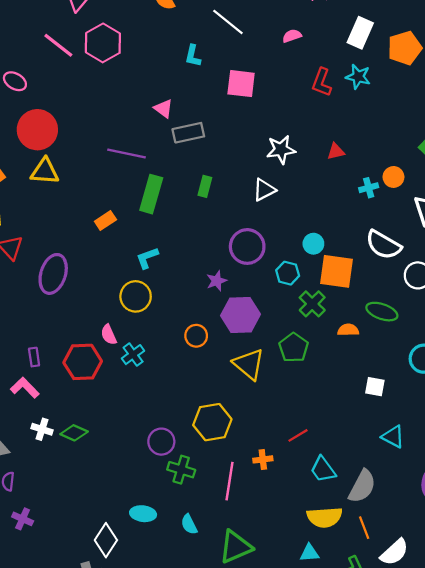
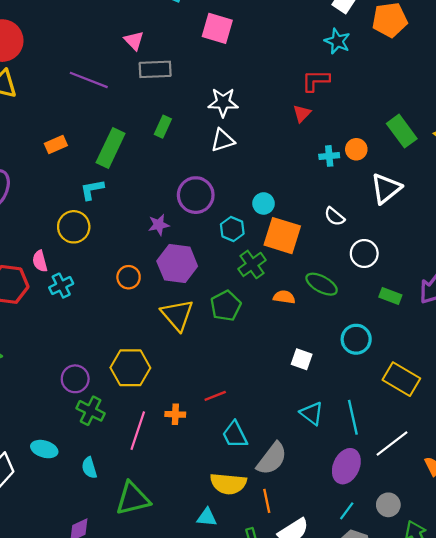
red L-shape: (322, 82) -> (316, 81), moved, turned 60
white star: (281, 150) -> (223, 102), moved
red triangle: (336, 151) -> (302, 113), turned -42
green rectangle: (151, 194) -> (111, 148), moved
white semicircle: (383, 245) -> (334, 217), size x0.6

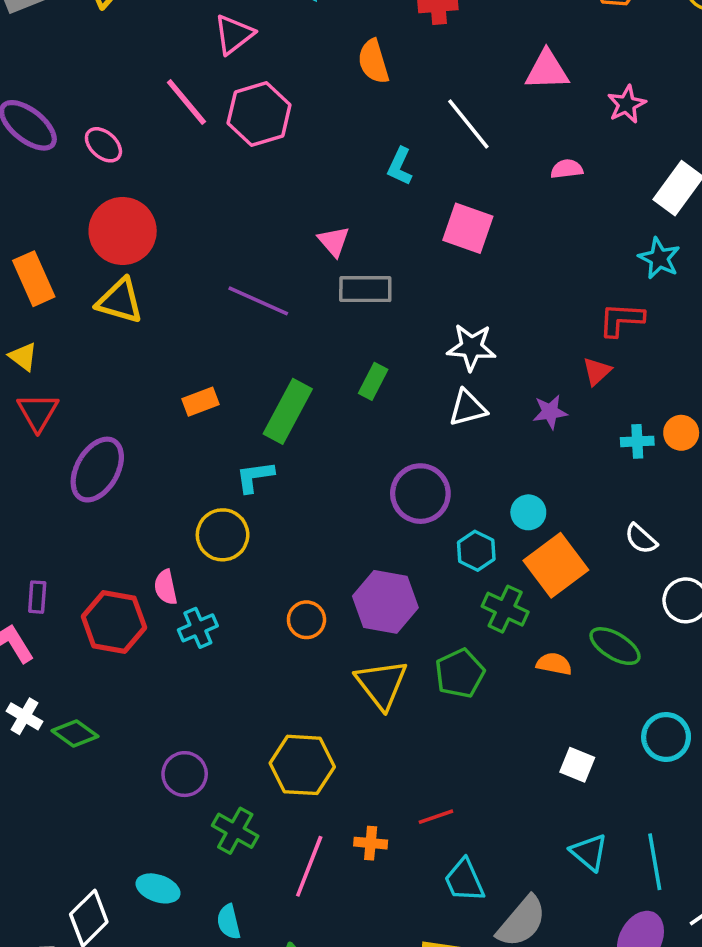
purple star: (159, 225) -> (550, 412), moved
orange square: (282, 236) -> (556, 565), turned 33
green cross: (252, 264) -> (505, 609), turned -32
purple circle: (75, 379) -> (185, 774), moved

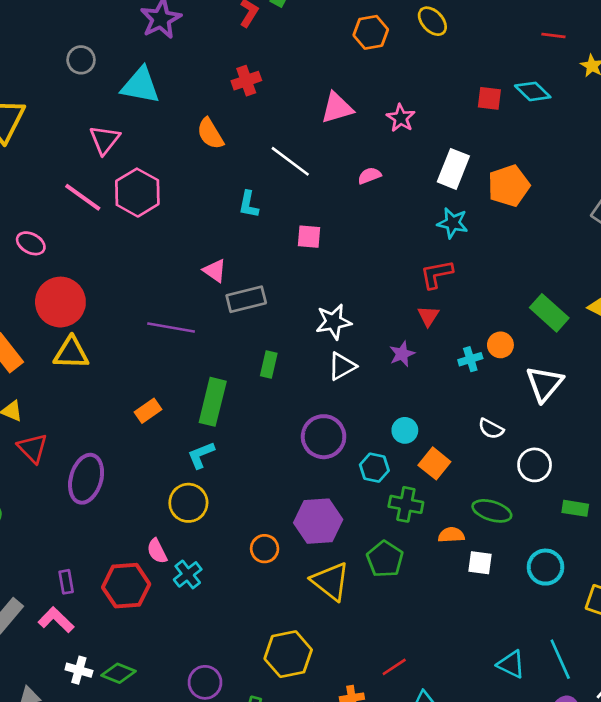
pink square: (468, 228) -> (309, 237), size x0.7
orange square: (556, 565) -> (434, 463), size x0.7
white square: (577, 765) -> (480, 563), moved

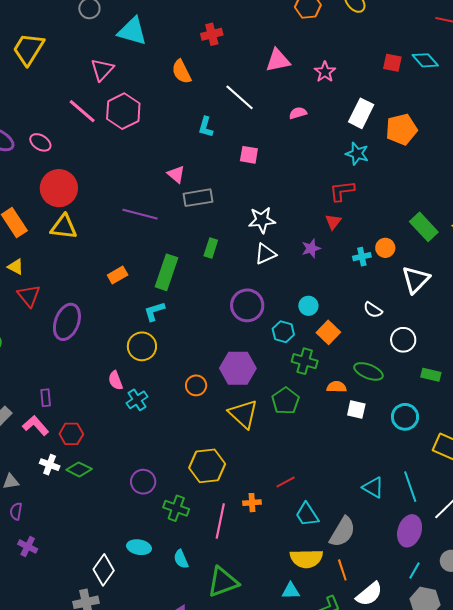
red hexagon: (126, 586) -> (71, 434), moved, size x0.7

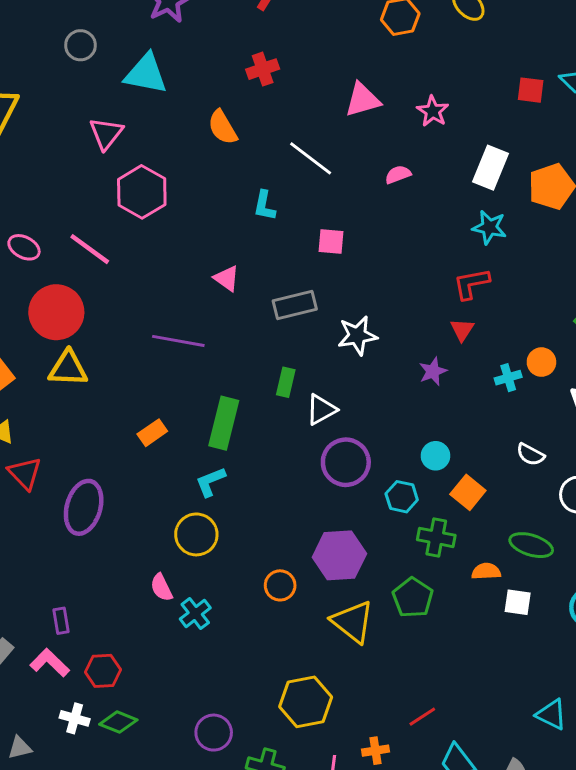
pink line: (82, 111) -> (90, 249), moved
gray rectangle: (198, 198) -> (295, 305), moved
white triangle: (265, 254) -> (321, 410), moved

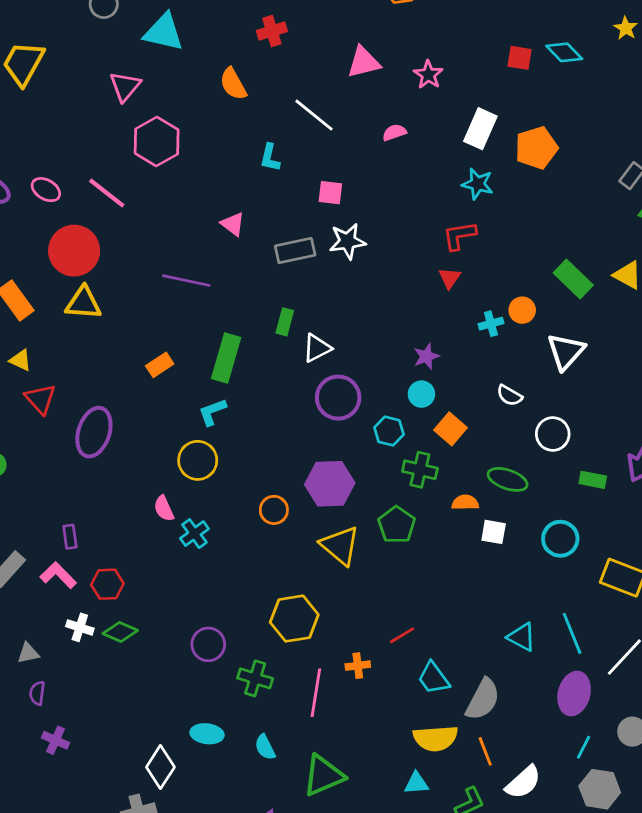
white star: (357, 336) -> (347, 241), moved
purple star: (433, 371) -> (426, 356), moved

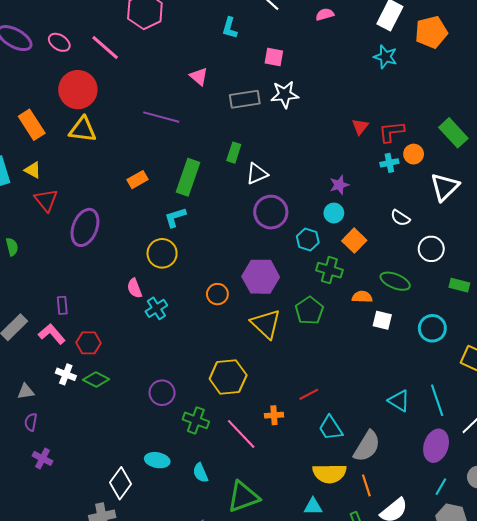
red L-shape: (459, 236) -> (391, 132), moved
pink line: (316, 693) -> (241, 434), turned -56

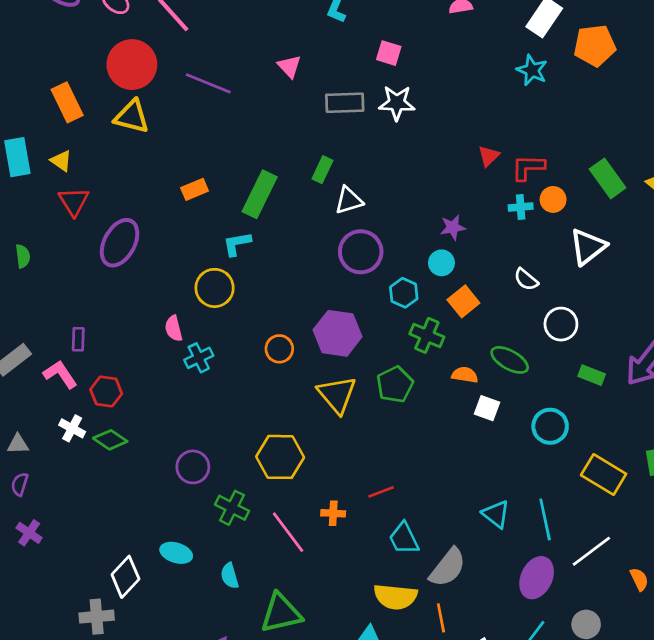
purple line: (161, 117) -> (208, 83), moved

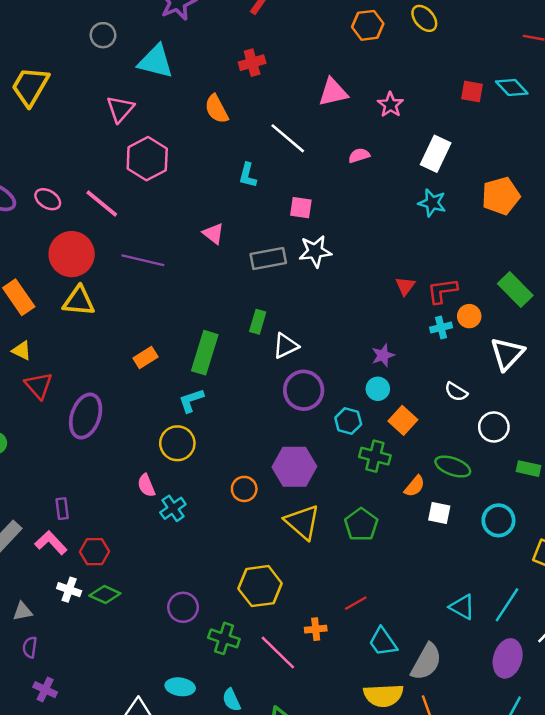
orange pentagon: (595, 46) -> (501, 196), moved
orange semicircle: (465, 375) -> (415, 486), turned 130
green pentagon: (395, 384) -> (361, 525), moved
cyan line: (545, 519) -> (507, 605), turned 54

